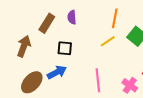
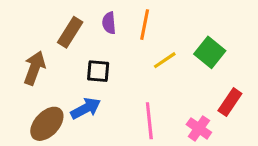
orange line: (115, 18) -> (145, 25), moved

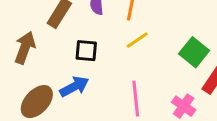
green square: (210, 52) -> (194, 52), moved
yellow line: (165, 60) -> (137, 40), moved

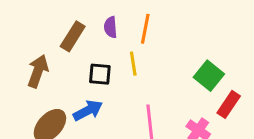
yellow line: (137, 40) -> (133, 64), moved, turned -65

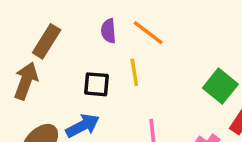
orange line: (145, 29) -> (148, 33), turned -64
brown rectangle: (73, 36) -> (47, 41), moved

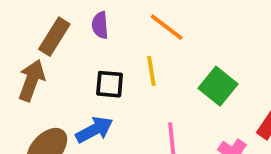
purple semicircle: (109, 31) -> (100, 25), moved
green square: (220, 86) -> (218, 86), moved

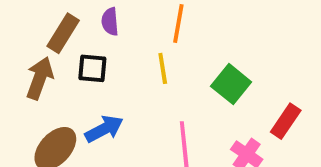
orange line: (167, 27) -> (178, 24), turned 63
black square: (110, 84) -> (92, 68), moved

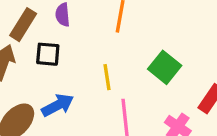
yellow line: (163, 68) -> (107, 77), moved

